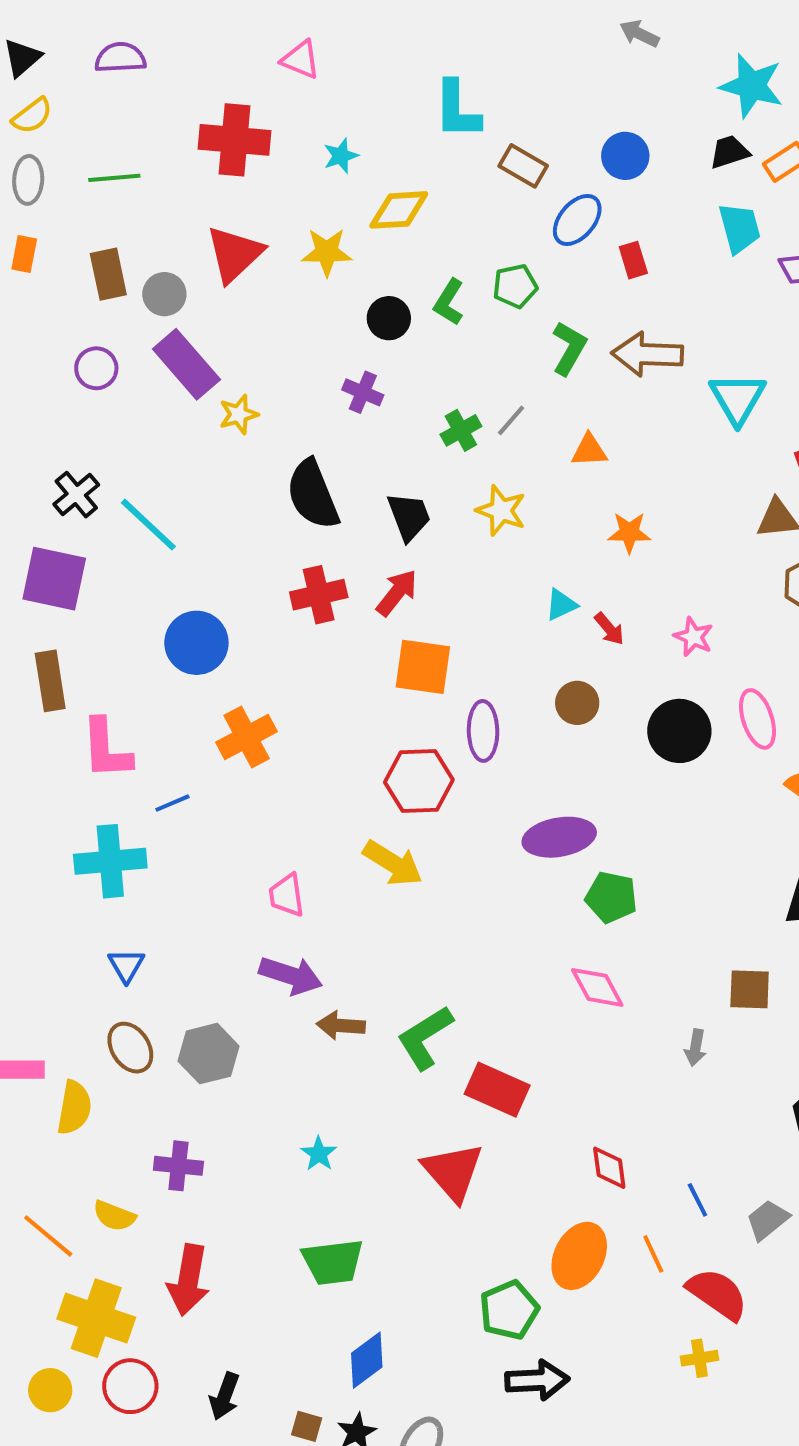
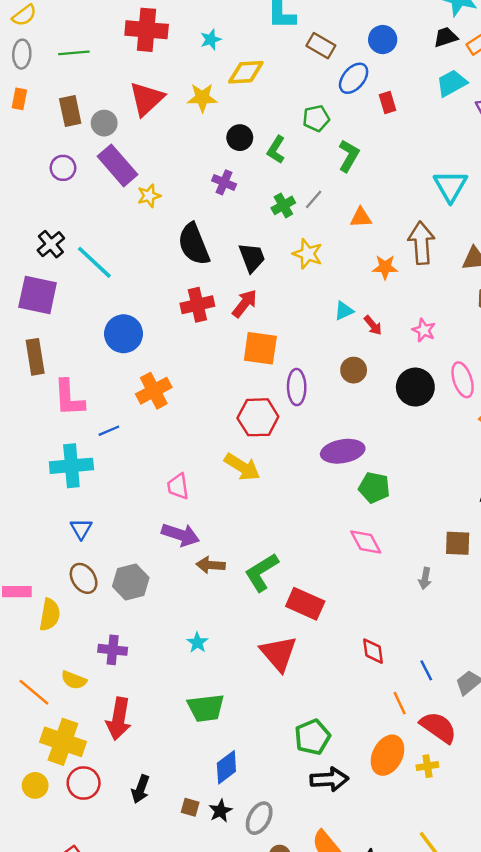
cyan trapezoid: (740, 228) -> (452, 83), turned -104
green L-shape: (449, 302) -> (276, 150), moved
brown arrow: (647, 354) -> (421, 243), moved, turned 84
orange ellipse: (579, 1256) -> (387, 755), moved

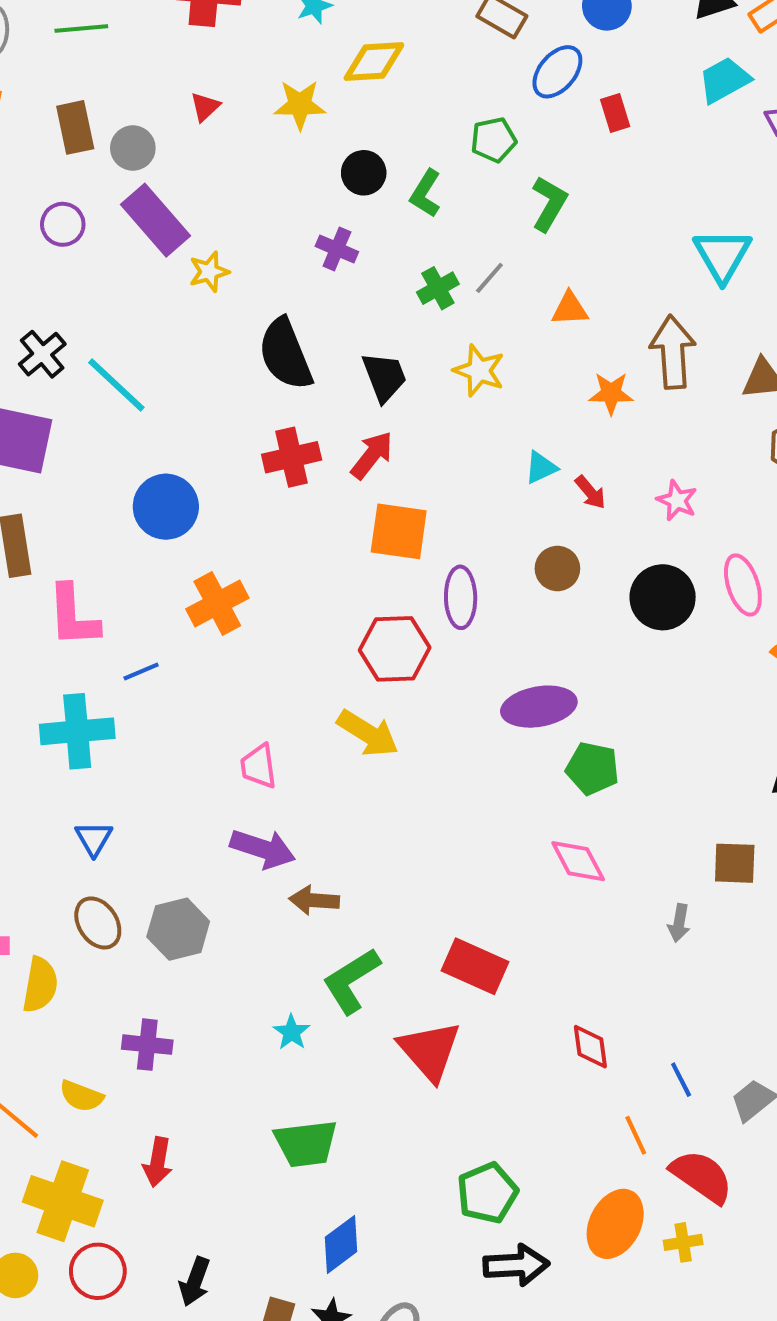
red triangle: (147, 99) -> (205, 107), size x0.5
green L-shape: (262, 572) -> (351, 981), moved
red arrow: (119, 719) -> (158, 1162), size x0.7

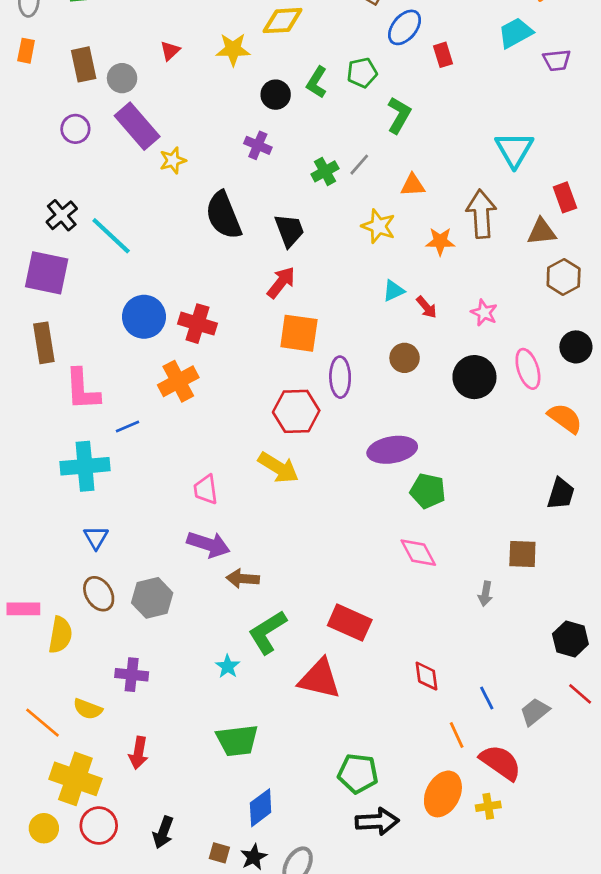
green L-shape: (426, 193) -> (317, 82), moved
yellow star: (479, 371) -> (378, 226), moved
red cross: (292, 457) -> (197, 324), moved, turned 30
red triangle: (430, 1051) -> (320, 679), turned -36
green pentagon: (487, 1193) -> (358, 773), turned 30

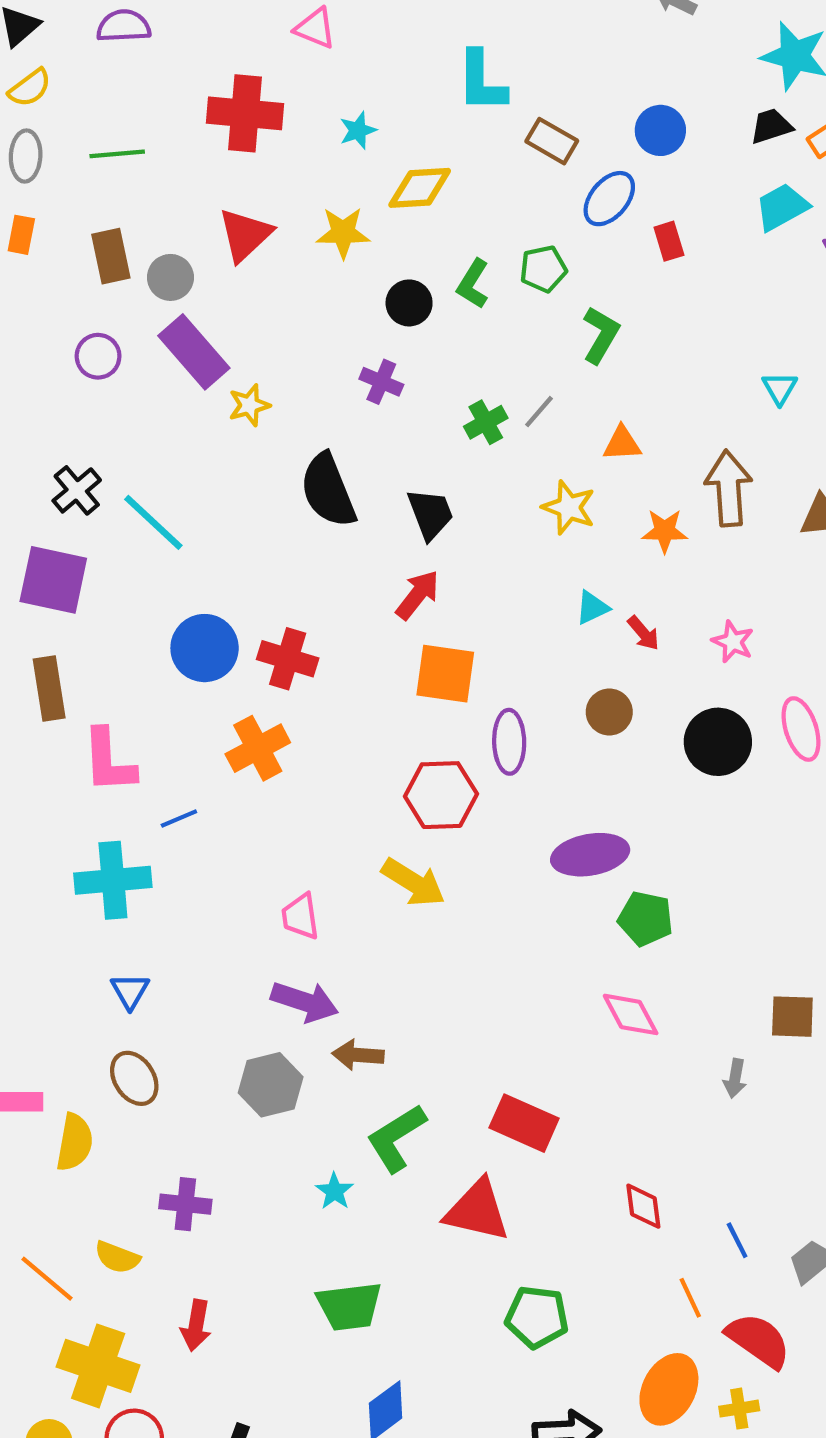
red triangle: (170, 51) -> (245, 235), size x1.8
cyan triangle: (514, 149) -> (780, 388), size x0.6
gray hexagon: (152, 598) -> (271, 1085), moved
green pentagon: (358, 773) -> (537, 1317), moved

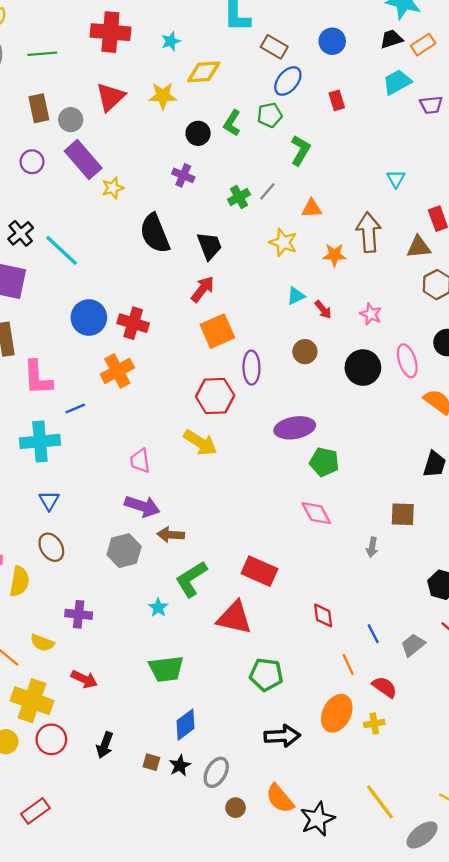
blue ellipse: (609, 199) -> (288, 81), moved
orange square: (445, 674) -> (217, 331), turned -32
red arrow: (196, 1325) -> (84, 679), turned -75
red semicircle: (758, 1340) -> (385, 687), size x0.7

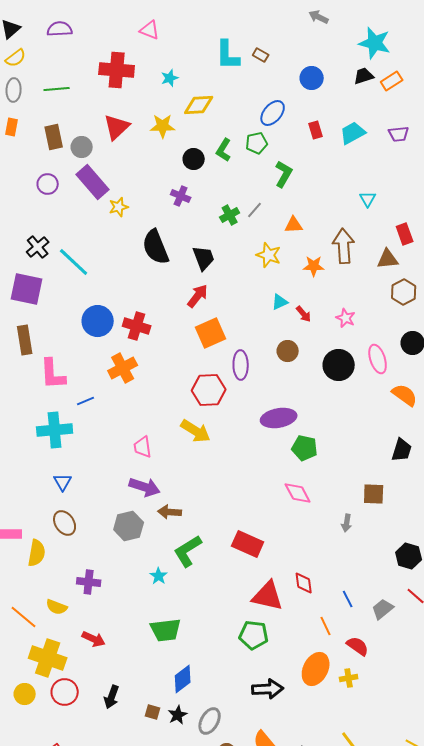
brown rectangle: (274, 47) -> (261, 55), moved, size x0.7
cyan trapezoid: (397, 82) -> (353, 133), moved
red triangle: (234, 618) -> (268, 596), moved

